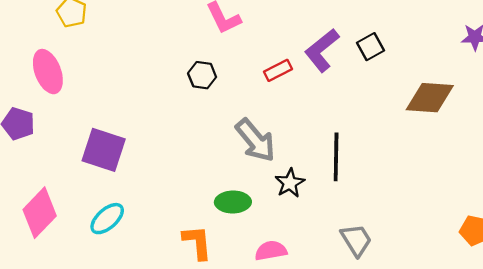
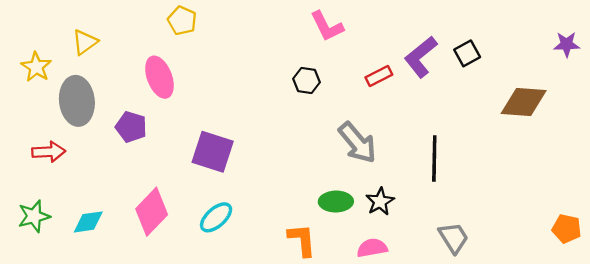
black star: (290, 183) -> (380, 202), moved

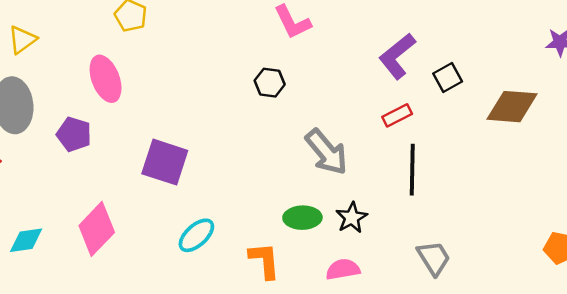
black square: (467, 53) -> (448, 78), moved
red rectangle: (379, 76) -> (397, 115), moved
cyan ellipse: (216, 217) -> (196, 235), moved

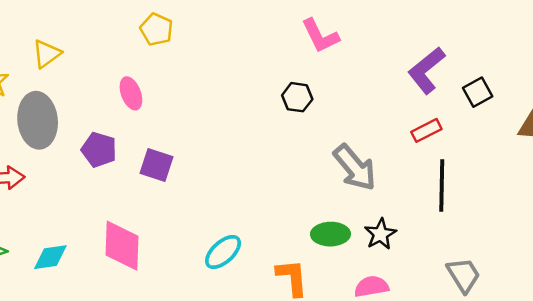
pink ellipse: (106, 79) -> (131, 93), size x0.7
purple square: (165, 162) -> (157, 165), moved, size x0.7
pink diamond: (97, 229) -> (122, 246), turned -42

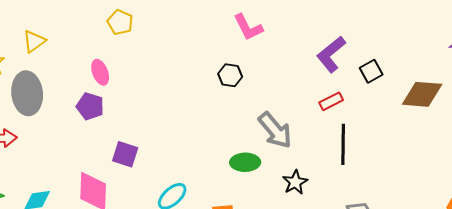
purple pentagon: (99, 150) -> (90, 106), moved
purple square: (157, 165) -> (125, 154), moved
green ellipse: (330, 234) -> (245, 162), moved

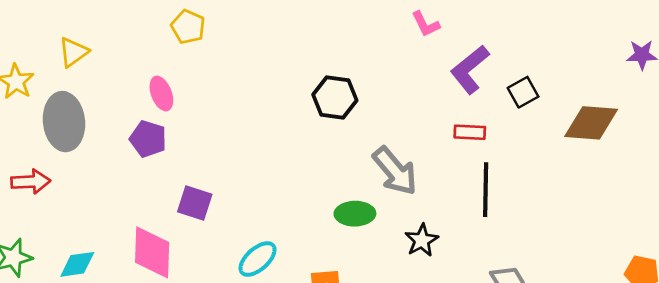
pink L-shape: (248, 27) -> (426, 24), moved, size x0.7
black hexagon: (230, 75) -> (335, 98), size x1.4
red rectangle: (331, 101) -> (470, 132), turned 30

